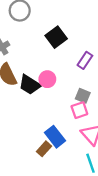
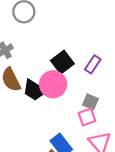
black square: (56, 37) -> (62, 62), moved
pink circle: (47, 79) -> (53, 84), size x1.5

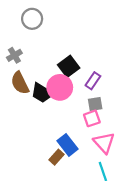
purple rectangle: (93, 64) -> (93, 81), moved
gray square: (90, 102) -> (95, 104), turned -32

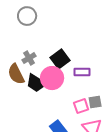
gray cross: (14, 55) -> (29, 58), moved
purple rectangle: (93, 81) -> (82, 72), turned 56
gray square: (95, 104) -> (95, 102), moved

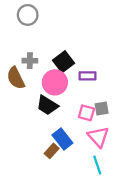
gray cross: (29, 58) -> (30, 61), turned 32
black trapezoid: (36, 83) -> (47, 105), moved
pink square: (81, 106) -> (86, 113), turned 35

